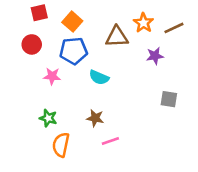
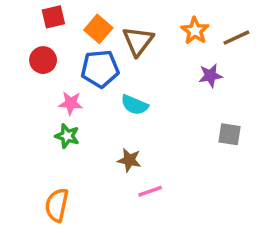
brown triangle: (117, 37) -> (138, 41), moved, turned -50
green star: (48, 118) -> (67, 136), moved
orange semicircle: (61, 145) -> (57, 205), moved

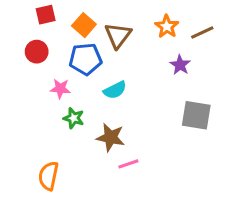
purple star: (210, 76) -> (180, 65), turned -30
cyan semicircle: (134, 105) -> (115, 90), turned -50
gray square: (229, 134) -> (196, 115), size x1.5
green star: (67, 136) -> (74, 118), moved
brown star: (129, 160) -> (111, 137), size x1.4

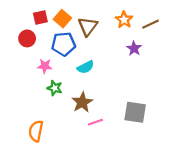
red square: (46, 15) -> (40, 18), moved
gray square: (196, 115) -> (135, 112), moved
brown star: (111, 137) -> (82, 102), turned 30

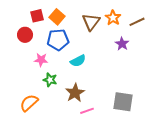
brown triangle: (88, 26) -> (91, 22), moved
orange semicircle: (36, 131) -> (29, 103), moved, turned 36

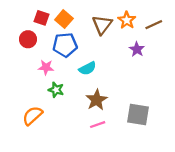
red square: (37, 16) -> (41, 18), turned 32
brown star: (75, 93) -> (96, 100), moved

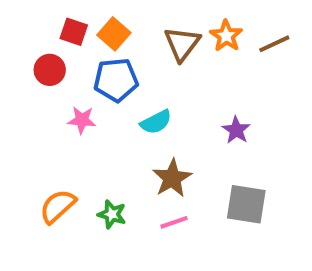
purple star: (137, 49) -> (236, 130), moved
green star: (56, 90) -> (112, 214), moved

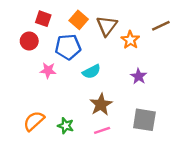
orange square: (114, 34) -> (79, 20), moved
orange star: (226, 36) -> (130, 40), moved

